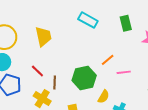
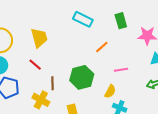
orange line: (108, 60) -> (102, 47), moved
red line: (37, 71) -> (35, 65), moved
yellow semicircle: (104, 97) -> (110, 91), moved

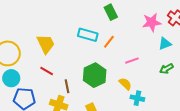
cyan rectangle: (83, 19) -> (88, 35), moved
green rectangle: (121, 21) -> (111, 12), moved
yellow semicircle: (110, 91) -> (125, 84), turned -64

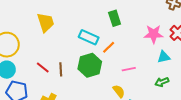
yellow trapezoid: (46, 44) -> (46, 22), moved
green hexagon: (95, 75) -> (90, 65), moved
brown line: (67, 86) -> (61, 69), moved

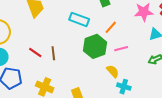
orange line: (109, 47) -> (111, 27), moved
green hexagon: (90, 65) -> (95, 46), moved

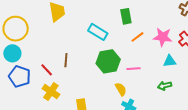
orange line: (111, 27) -> (137, 37), moved
red line: (35, 52) -> (47, 70), moved

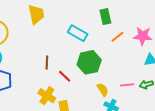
pink line: (133, 69) -> (127, 85), moved
red line: (47, 70) -> (65, 76), moved
yellow cross: (51, 91) -> (47, 96), moved

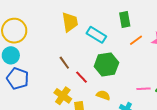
yellow trapezoid: (36, 14) -> (70, 22), moved
brown line: (47, 62) -> (64, 63), turned -40
yellow semicircle: (103, 90) -> (103, 95), moved, turned -40

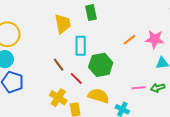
green rectangle: (125, 19) -> (91, 13), moved
cyan rectangle: (96, 35) -> (81, 46), moved, turned 60
yellow semicircle: (103, 95) -> (99, 96), size x1.5

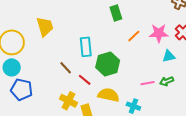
green rectangle: (91, 13) -> (116, 13), moved
yellow trapezoid: (63, 24) -> (45, 27), moved

